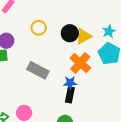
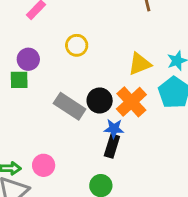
black circle: (70, 33) -> (100, 100), moved

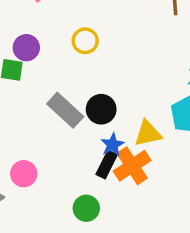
yellow triangle: (140, 64) -> (148, 133), moved
orange cross: (131, 102) -> (132, 166), moved
blue star: (114, 129) -> (112, 145), turned 30

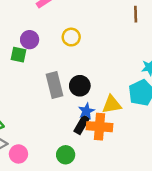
gray rectangle: (65, 110) -> (54, 85), turned 30
orange cross: (132, 166) -> (99, 127), turned 35
pink circle: (24, 174) -> (18, 154), moved

